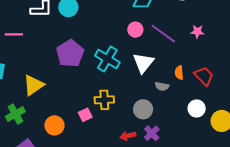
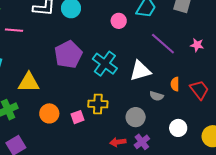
pink circle: (135, 30) -> (119, 21), moved
white triangle: (143, 63) -> (140, 71), turned 30
yellow triangle: (33, 85) -> (29, 82), turned 30
white circle: (197, 108) -> (178, 128), moved
orange circle: (54, 125) -> (49, 113), moved

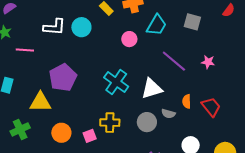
purple pentagon: (68, 54) -> (63, 78), moved
gray circle: (136, 117) -> (147, 122), moved

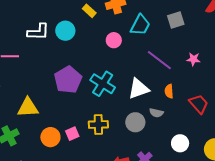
gray square: (192, 22) -> (176, 20), turned -30
purple pentagon: (63, 78) -> (68, 80), moved
orange semicircle: (187, 101) -> (169, 91), moved
pink square: (90, 136) -> (72, 134), moved

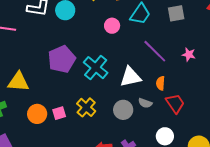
red trapezoid: (199, 104) -> (175, 103), moved
yellow cross: (98, 125) -> (86, 107), turned 36

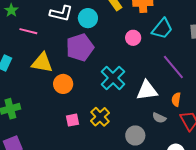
purple pentagon: (62, 59) -> (80, 47), moved
yellow triangle: (18, 82) -> (42, 63), moved
gray circle: (123, 110) -> (135, 135), moved
orange circle: (37, 114) -> (63, 84), moved

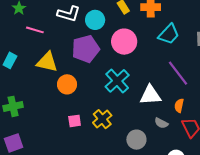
pink circle: (133, 38) -> (124, 42), moved, size x1.6

